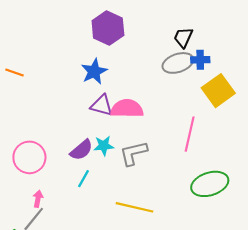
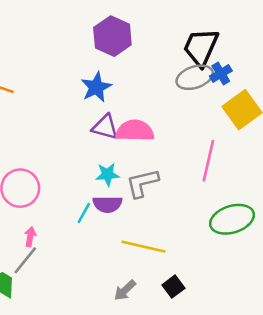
black trapezoid: (183, 38) -> (201, 47), size x1.6
blue cross: (200, 60) -> (221, 74), turned -30
purple semicircle: (81, 150) -> (107, 204), moved, turned 40

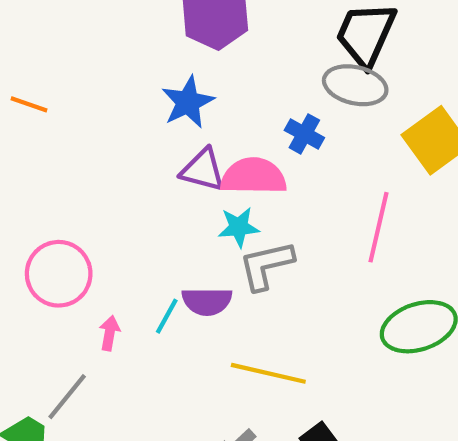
blue cross: (221, 74) -> (304, 134), moved, turned -30
gray ellipse: (195, 77) -> (355, 85), turned 32
cyan star: (107, 174) -> (239, 227), moved
pink arrow: (30, 237) -> (110, 333), moved

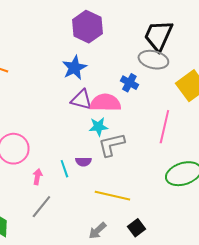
purple semicircle: (207, 301) -> (83, 162), size x0.7
cyan line: (167, 316) -> (64, 169), turned -48
gray line: (67, 397) -> (41, 207), moved

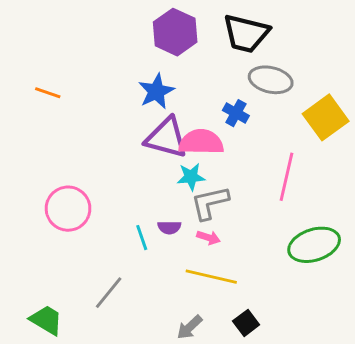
black trapezoid: (158, 36) -> (246, 34), moved, turned -100
purple triangle: (81, 100) -> (166, 138), size x1.4
pink arrow: (37, 177) -> (208, 238), moved, turned 98

